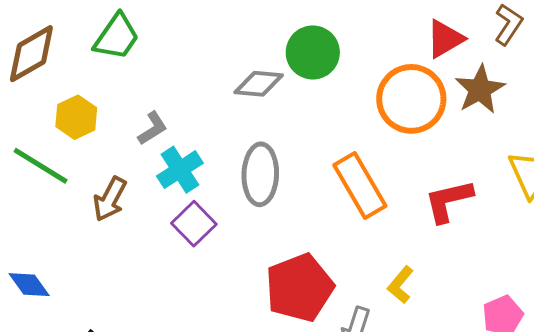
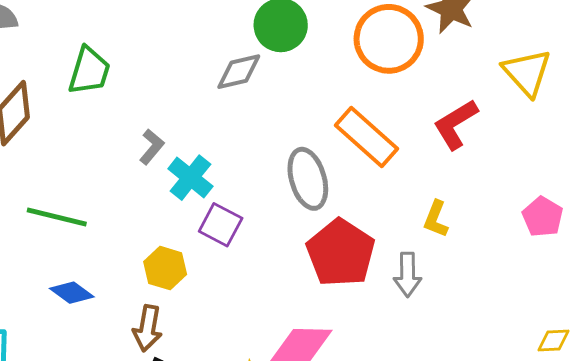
yellow hexagon: (76, 117) -> (165, 268), moved
gray ellipse: (260, 174) -> (308, 179), moved
brown arrow: (110, 199) -> (148, 328), moved
blue diamond: (29, 285) -> (72, 293), moved

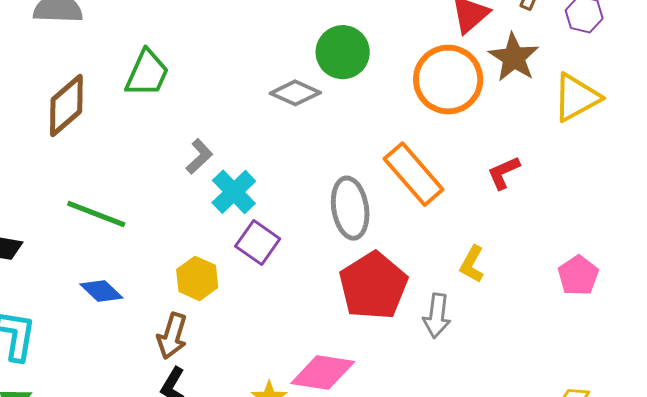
gray diamond: (239, 72) -> (295, 93), turned 30
yellow triangle: (527, 72) -> (576, 97), moved, turned 36
red L-shape: (456, 124) -> (504, 173), size x0.7

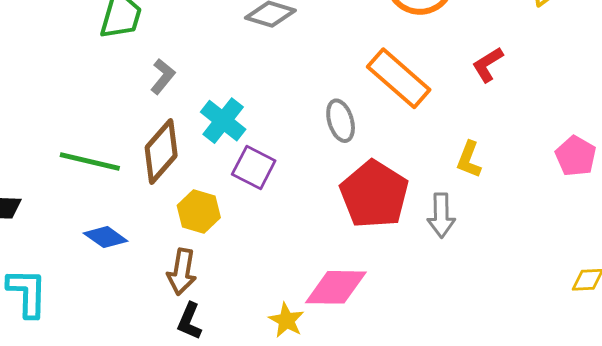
brown diamond: (66, 106) -> (161, 151), moved
gray L-shape: (199, 156) -> (163, 76), moved
gray ellipse: (350, 208) -> (341, 121), size x0.7

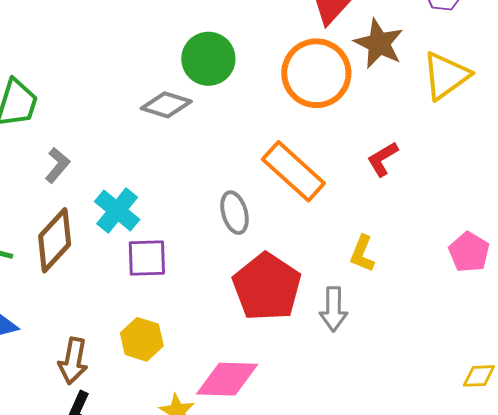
purple square: (254, 168) -> (147, 258), turned -30
yellow hexagon: (199, 211) -> (142, 339), moved

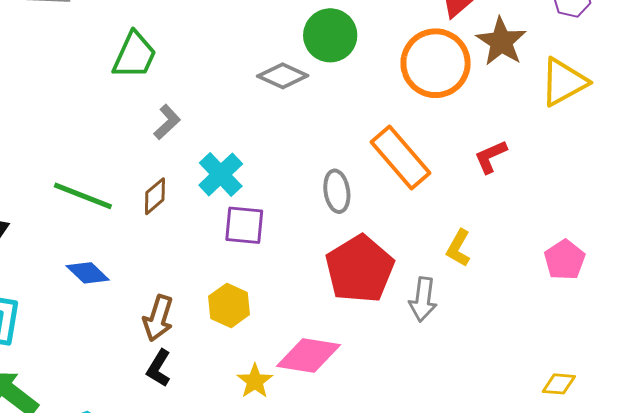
brown diamond: (55, 240) -> (155, 196), size x0.6

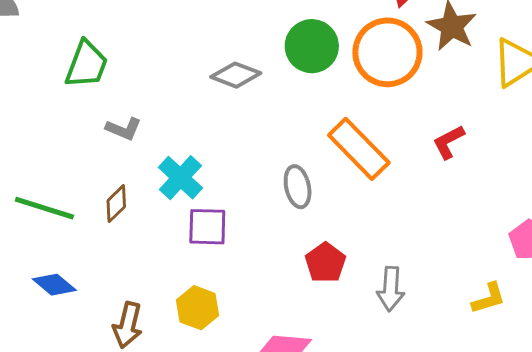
green circle: (330, 35) -> (312, 46), moved
gray L-shape: (167, 122) -> (124, 129), turned 69
yellow L-shape: (458, 248) -> (489, 298), moved, turned -132
red pentagon: (360, 269) -> (325, 263), size x0.6

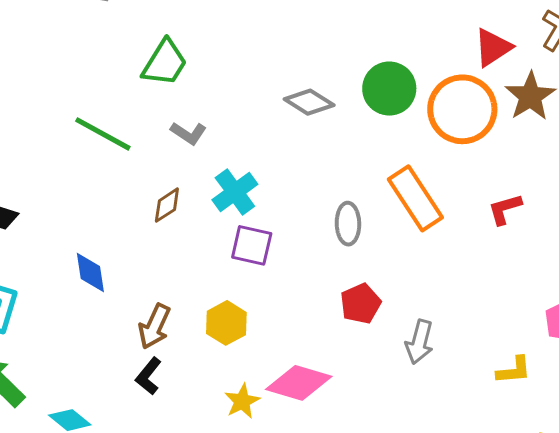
green line: (44, 208) -> (103, 134), moved
blue diamond: (54, 285) -> (90, 272), turned 30

